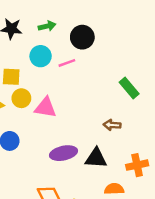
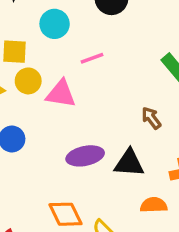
pink line: (67, 63) -> (92, 58), moved
brown arrow: (112, 125) -> (151, 118), turned 49

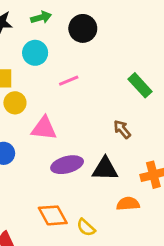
pink triangle: (61, 94) -> (44, 128), moved

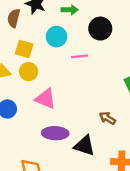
pink line: (69, 81) -> (80, 56), moved
brown arrow: (122, 129) -> (107, 118), turned -35

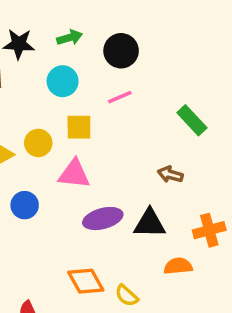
yellow square: (24, 49) -> (79, 127), moved
pink line: (80, 56) -> (120, 97), moved

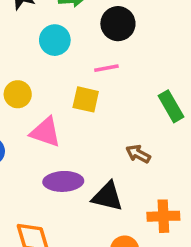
yellow square: (79, 127) -> (86, 99), moved

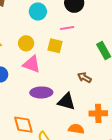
yellow circle: (18, 94) -> (26, 43), moved

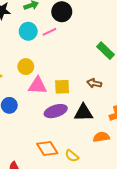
pink line: (67, 28) -> (49, 32), moved
yellow square: (55, 46) -> (62, 87), moved

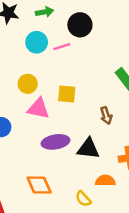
brown arrow: (94, 83) -> (106, 116), turned -128
yellow square: (62, 87) -> (67, 94), moved
yellow semicircle: (72, 156) -> (83, 199), moved

